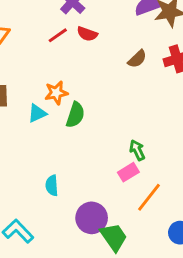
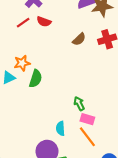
pink rectangle: (128, 172) -> (87, 119), moved, turned 48
cyan semicircle: (52, 185) -> (60, 128), moved
orange line: (149, 197) -> (87, 137), turned -75

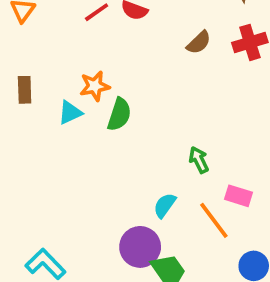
pink rectangle: (87, 119) -> (239, 196), moved
cyan semicircle: (60, 128) -> (165, 205), turned 40

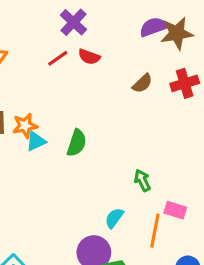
orange star: (95, 86) -> (25, 126), moved
orange line: (214, 220) -> (155, 231), turned 48

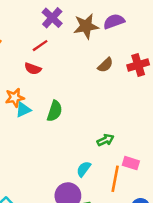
brown star: (177, 33) -> (86, 26), moved
red semicircle: (89, 57) -> (33, 69), moved
green arrow: (142, 180) -> (105, 140), turned 91

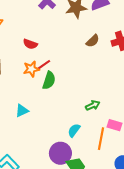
red line: (40, 46) -> (44, 65), moved
orange star: (15, 98) -> (31, 69), moved
cyan triangle: (23, 110) -> (22, 111), moved

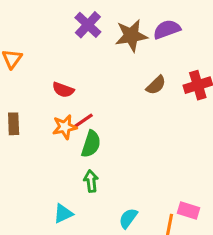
green arrow: (93, 105) -> (91, 181), moved, turned -72
cyan triangle: (22, 111) -> (63, 214), moved

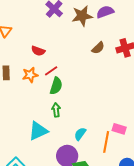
orange star: (65, 127) -> (30, 75), moved
cyan triangle: (63, 214) -> (38, 131), size x1.5

